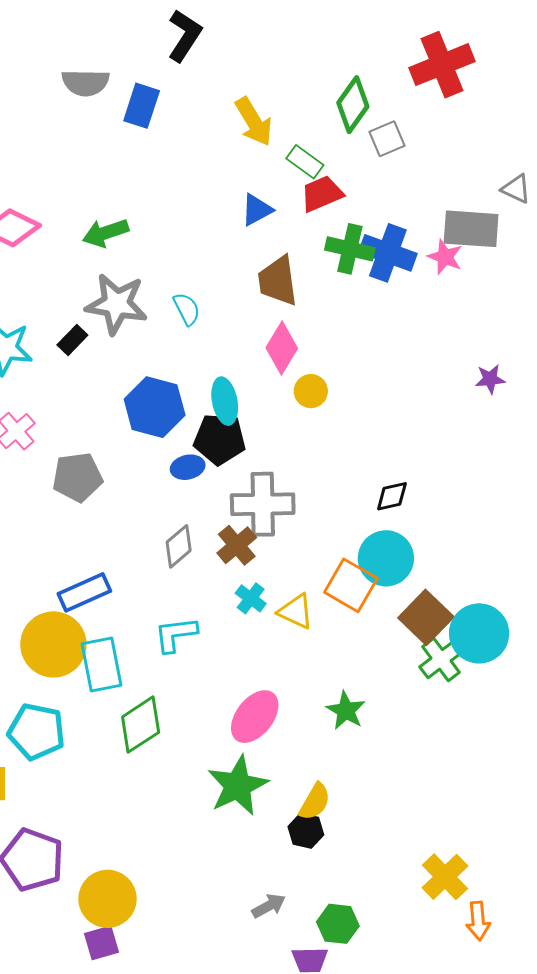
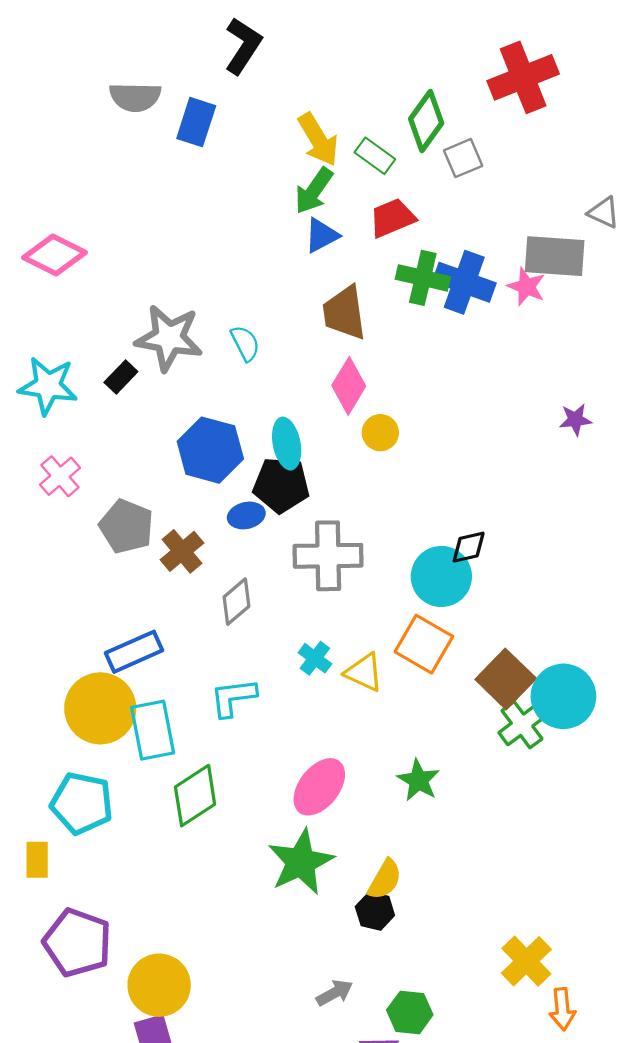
green rectangle: (305, 162) -> (375, 156), moved
green arrow: (105, 233) -> (314, 191), moved, turned -36
gray pentagon: (77, 477) -> (126, 526), turned 30
brown cross: (237, 545) -> (182, 551), moved
cyan circle: (386, 558) -> (441, 577), moved

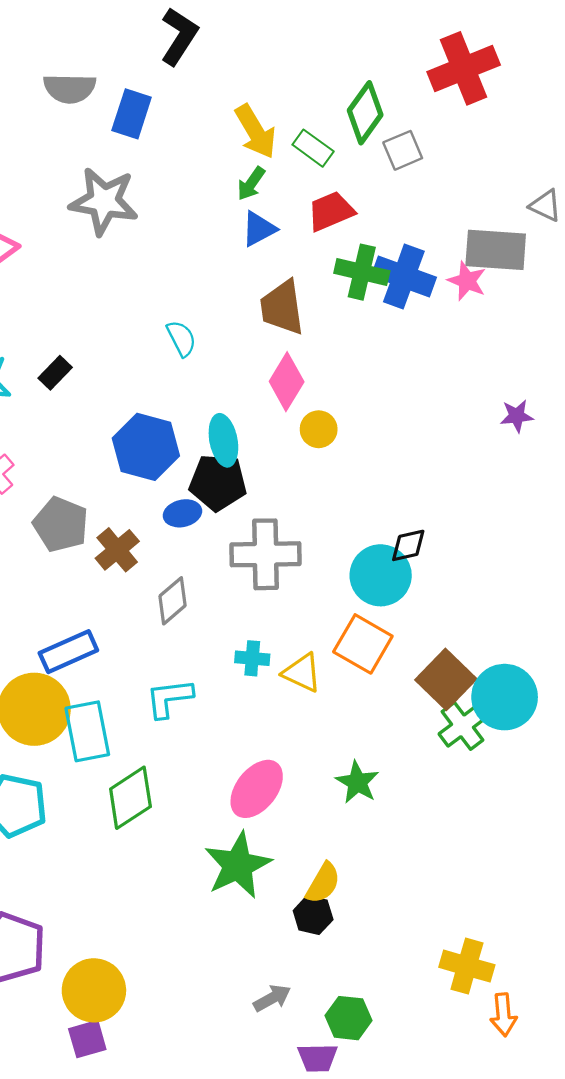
green arrow: (314, 191) -> (251, 184), size x0.7
gray star: (169, 338) -> (104, 201), moved
cyan cross: (315, 658) -> (252, 658), turned -32
yellow cross: (526, 961) -> (467, 966), turned -30

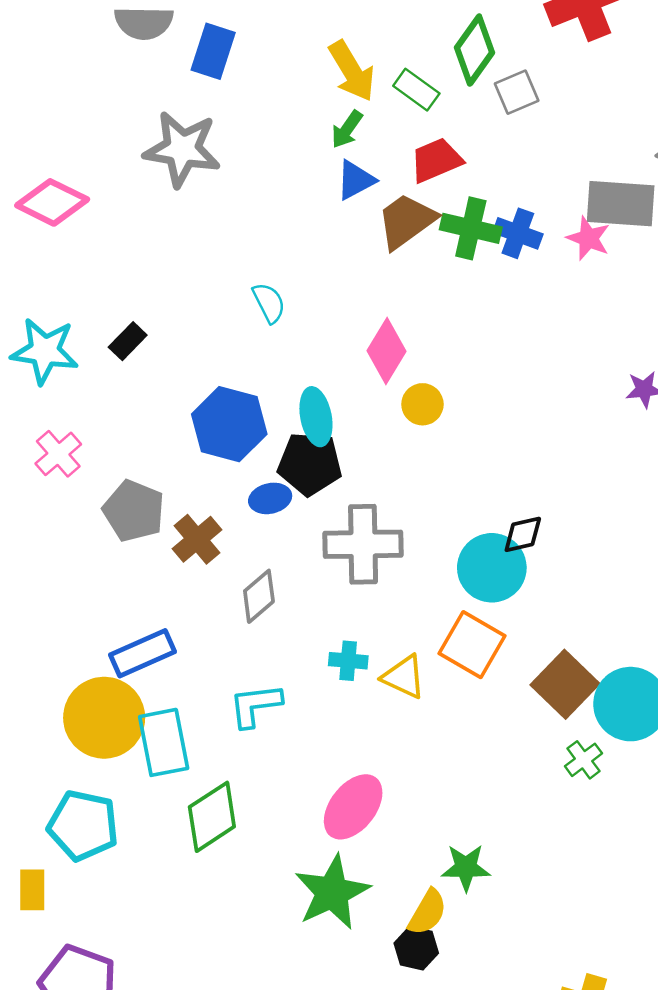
blue cross: (404, 276) -> (518, 233), size x0.7
brown trapezoid: (282, 307) -> (406, 221), moved, turned 62
green cross: (462, 726) -> (584, 760), moved, size x0.7
green star: (357, 782) -> (466, 868), moved, turned -30

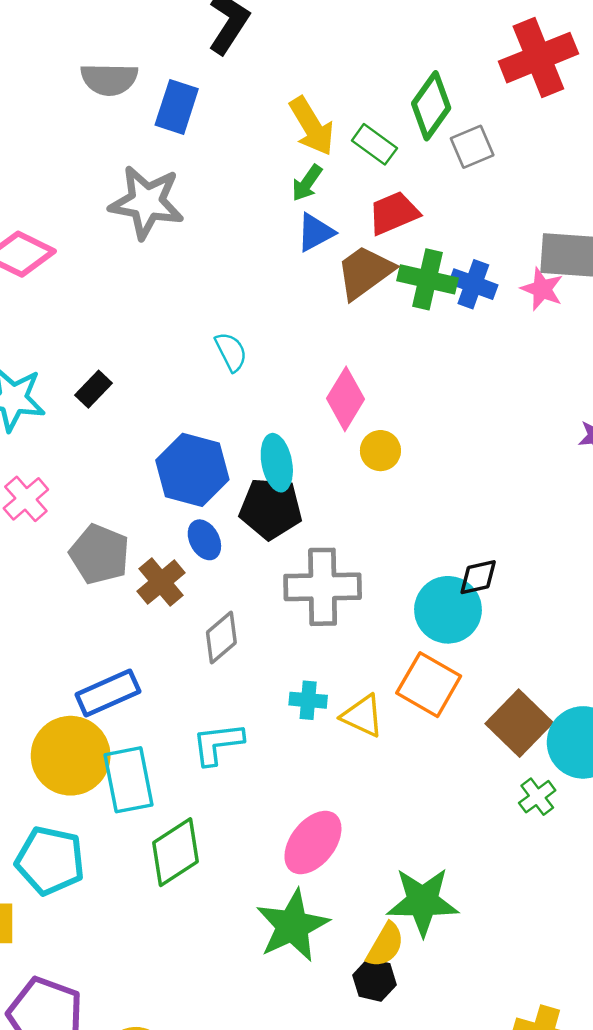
blue ellipse: (270, 498) -> (204, 540), moved, turned 75
green star: (466, 868) -> (423, 902), size x1.5

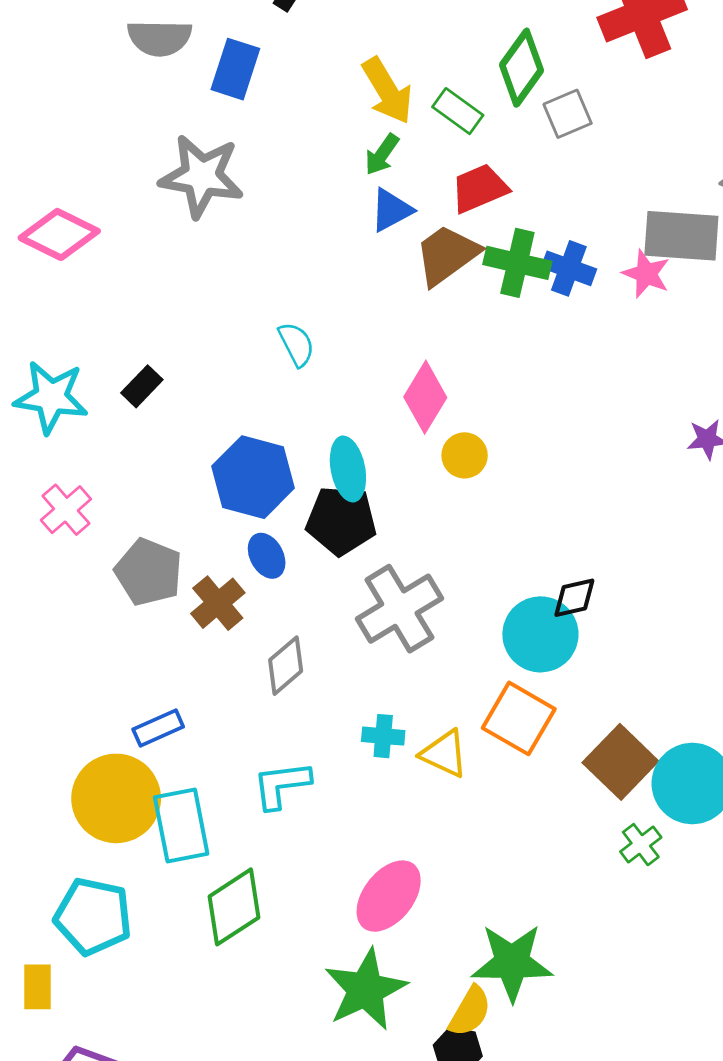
gray cross: (323, 587) -> (399, 609), turned -30
blue rectangle: (108, 693) -> (158, 728), size x0.7

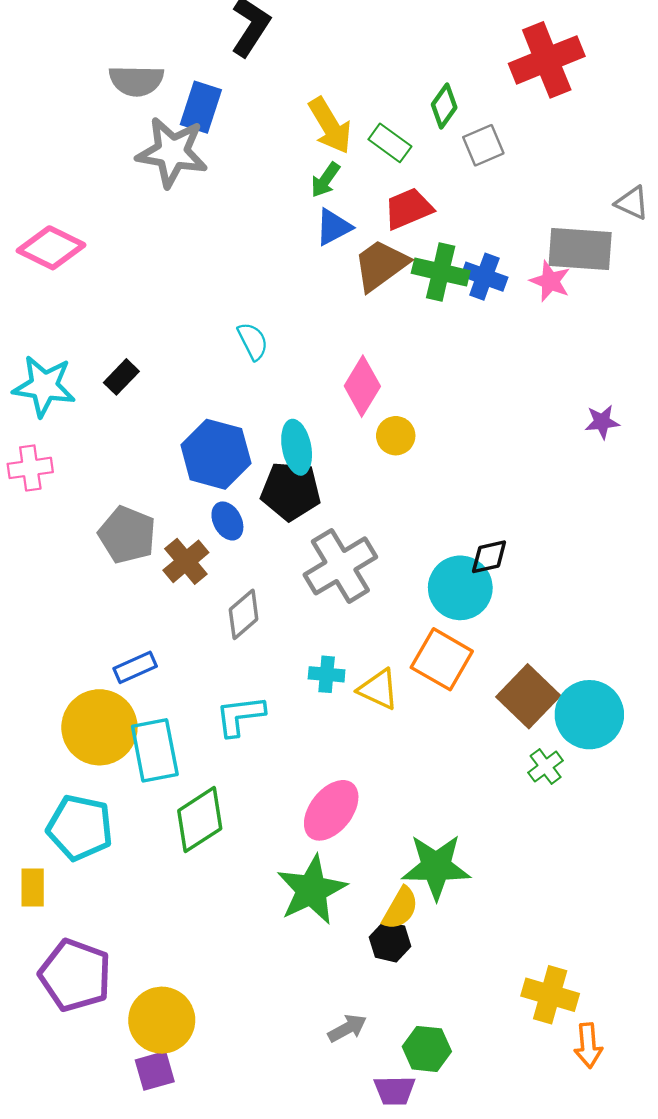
green diamond: (521, 68) -> (444, 106), size x0.7
gray star: (202, 176) -> (172, 152), moved
pink cross: (66, 510) -> (30, 468), moved, turned 33

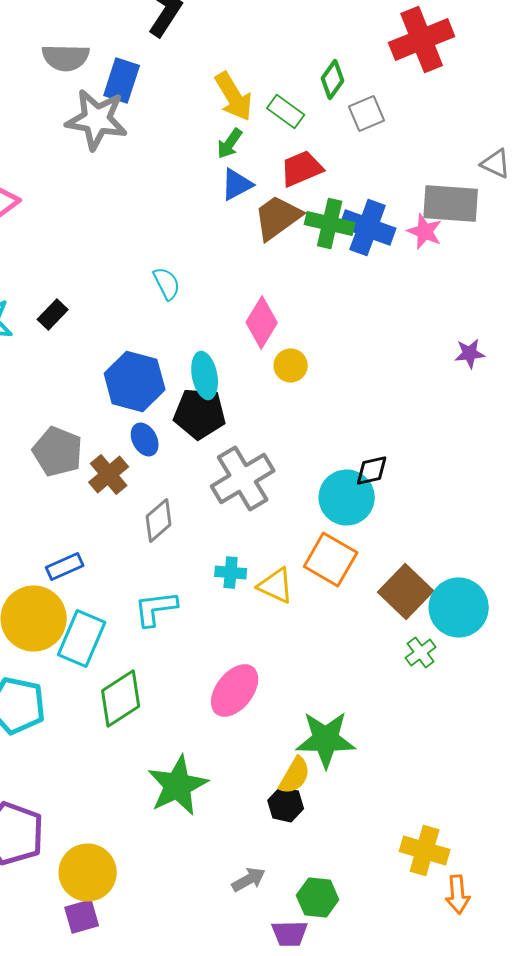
blue cross: (484, 277) -> (368, 228), size x1.4
cyan rectangle: (155, 750) -> (82, 638), turned 34
green star: (312, 890) -> (178, 786), moved

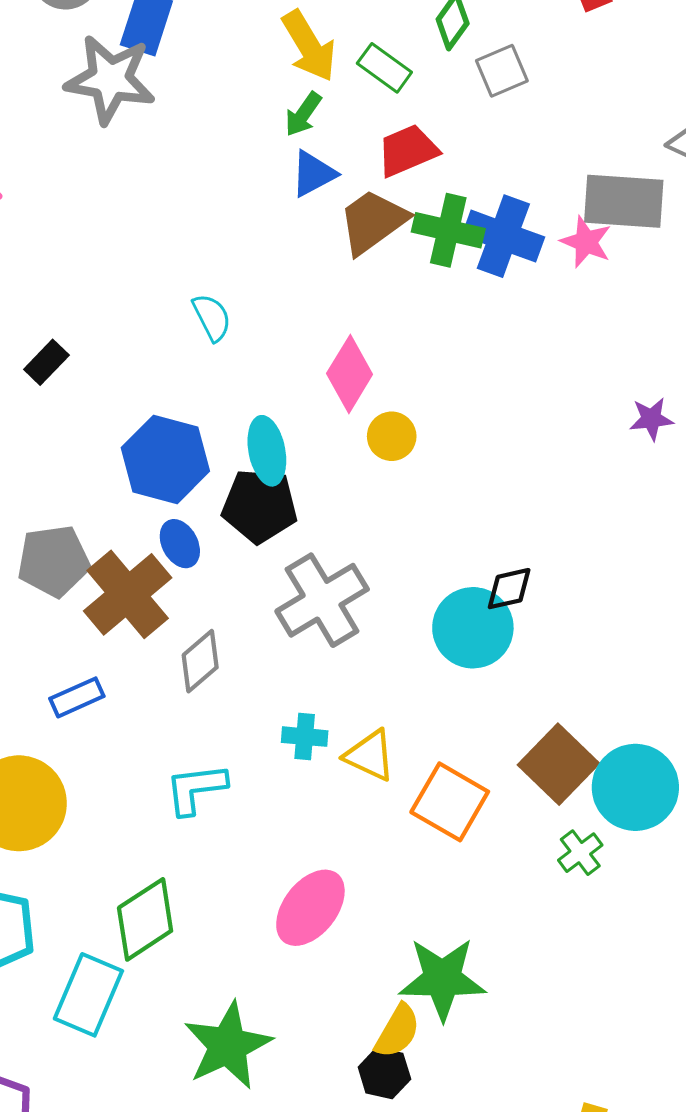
gray pentagon: (58, 452) -> (54, 561), turned -30
brown cross: (109, 474) -> (128, 594), size x1.5
orange square: (331, 560) -> (450, 802), moved
blue rectangle: (65, 566) -> (77, 697), moved
cyan rectangle: (82, 638) -> (88, 995), moved

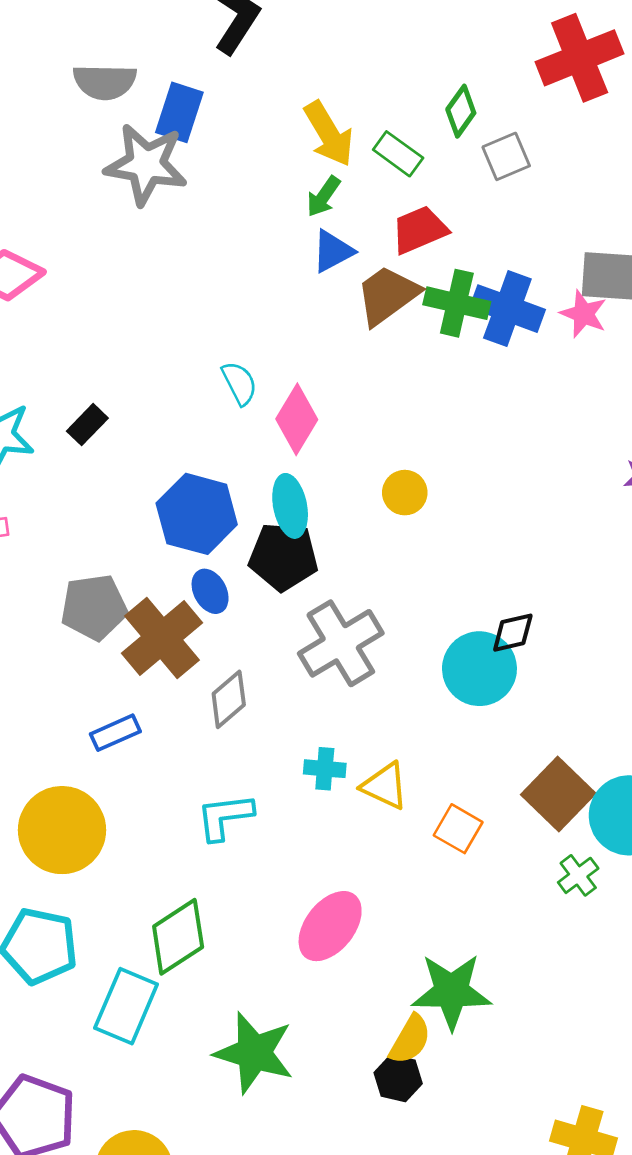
pink diamond: (350, 374) -> (297, 419), moved
orange square: (450, 802) -> (458, 829), size x0.7
green star: (228, 1046) -> (254, 1053), turned -30

